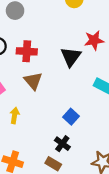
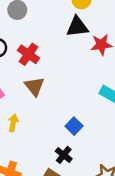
red cross: (27, 51) -> (28, 54), turned 30
black triangle: (71, 57) -> (77, 27), moved, turned 45

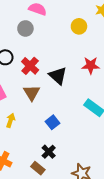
black triangle: (77, 27) -> (58, 76), moved, turned 42
blue square: (74, 126) -> (52, 122), moved

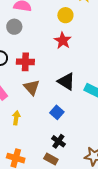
red star: (91, 65) -> (63, 41), moved, turned -30
red cross: (30, 66) -> (25, 62), turned -30
black triangle: (58, 76) -> (66, 81), moved

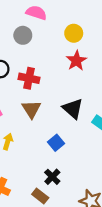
yellow circle: (65, 15) -> (74, 33), moved

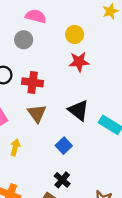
red star: (76, 61) -> (79, 62), turned 30

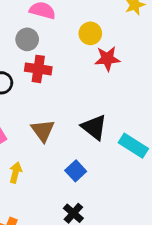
red star: (79, 62) -> (107, 59), moved
red cross: (33, 82) -> (38, 69), moved

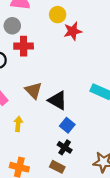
black triangle: (94, 127) -> (58, 100), moved
blue square: (76, 171) -> (67, 125), moved

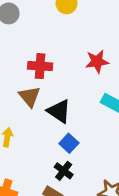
red star: (73, 31) -> (97, 62), moved
red cross: (24, 46) -> (40, 66), moved

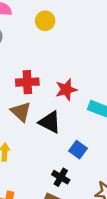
red star: (97, 62) -> (66, 90), moved
blue square: (69, 143) -> (78, 150), moved

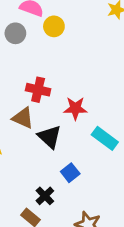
yellow circle: (45, 21) -> (54, 26), moved
brown triangle: (21, 112) -> (23, 118), turned -35

